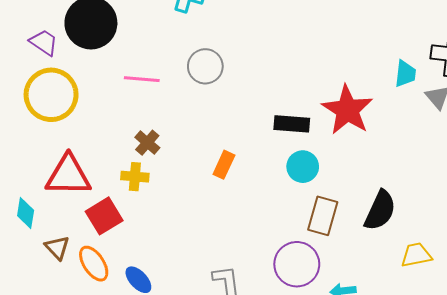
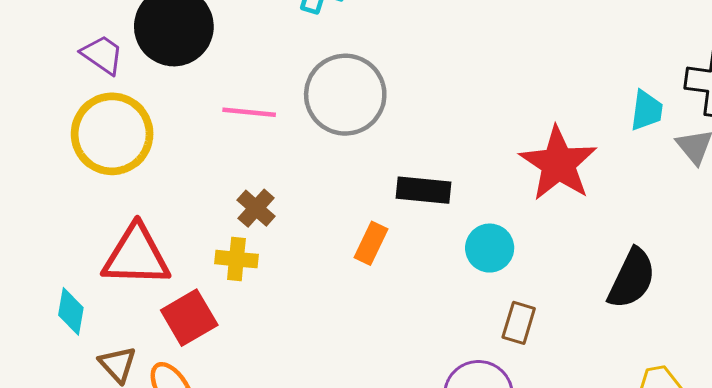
gray circle: (205, 66) -> (345, 95), size x1.5
black rectangle: (292, 124) -> (424, 190), moved
black semicircle: (380, 210) -> (632, 279), moved
brown rectangle: (323, 216) -> (519, 323), size x0.7

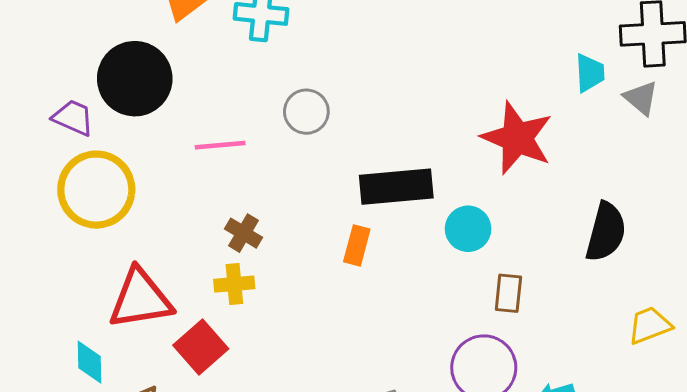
gray circle: (345, 95) -> (306, 112), size x0.6
black rectangle: (424, 190) -> (396, 187), size x1.4

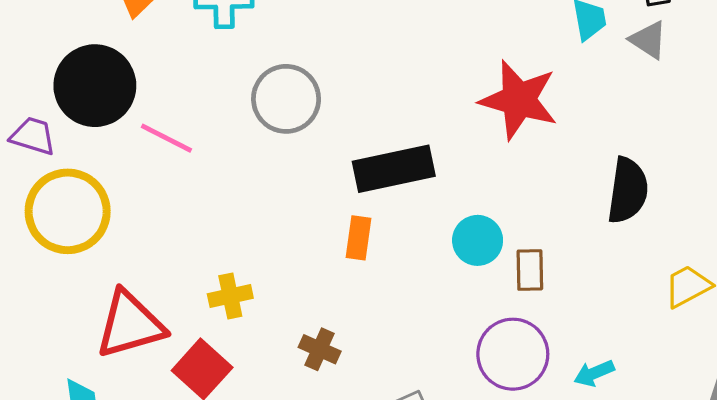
gray circle: (306, 112) -> (286, 99), size x1.4
pink line: (220, 145) -> (166, 138), moved, turned 39
cyan circle: (468, 229) -> (478, 240), moved
brown cross: (243, 233) -> (320, 349), moved

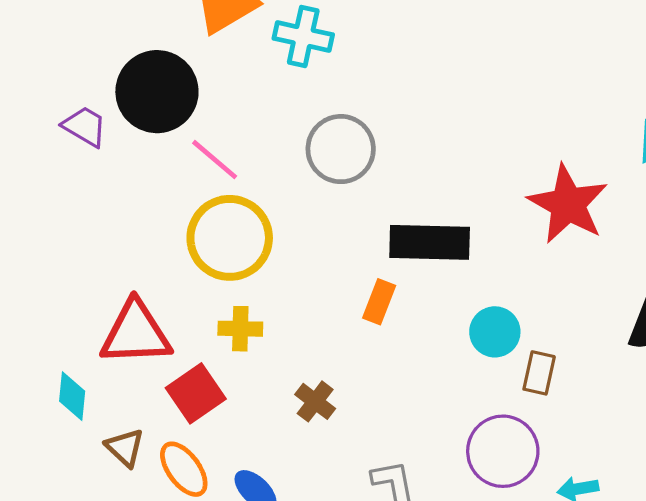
yellow circle: (68, 211) -> (230, 238), moved

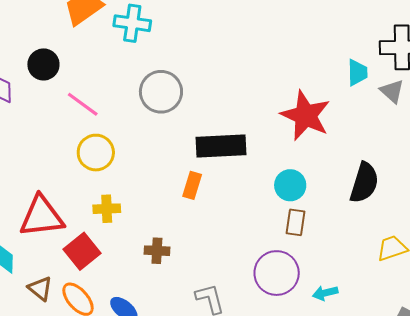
black circle: (157, 92) -> (43, 64), size x0.6
yellow circle: (230, 238) -> (96, 153), size x0.7
cyan circle: (495, 332) -> (290, 185), moved
brown cross: (315, 401) -> (157, 251), turned -30

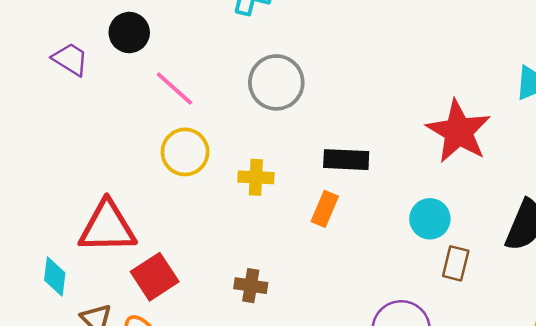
black rectangle: (221, 146) -> (346, 160), size x0.7
orange rectangle: (192, 185) -> (325, 209), moved
yellow cross: (107, 209) -> (256, 177), moved
brown rectangle: (296, 222) -> (456, 263), moved

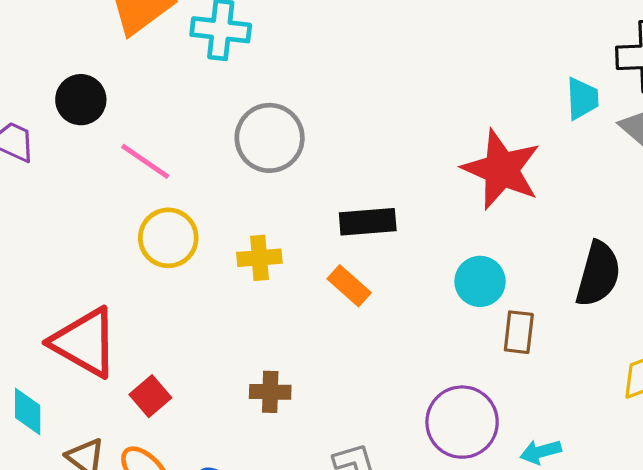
orange rectangle: (325, 209) -> (349, 286), turned -64
red triangle: (107, 227) -> (85, 342), turned 38
red square: (155, 277) -> (150, 396), size x0.7

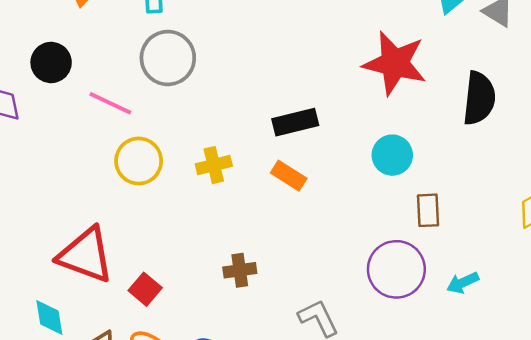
gray circle: (270, 138) -> (168, 58), moved
black semicircle: (598, 274) -> (479, 98), moved
brown rectangle: (519, 332) -> (428, 210), moved

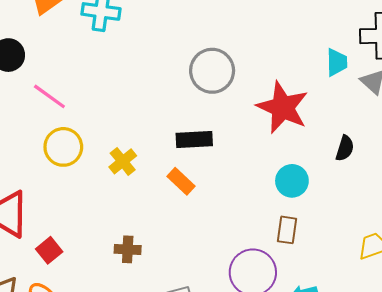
gray circle: (168, 58) -> (212, 71), moved
black semicircle: (479, 98) -> (345, 148), size x0.6
cyan circle: (392, 155) -> (292, 181), moved
yellow cross: (214, 165) -> (123, 161), turned -36

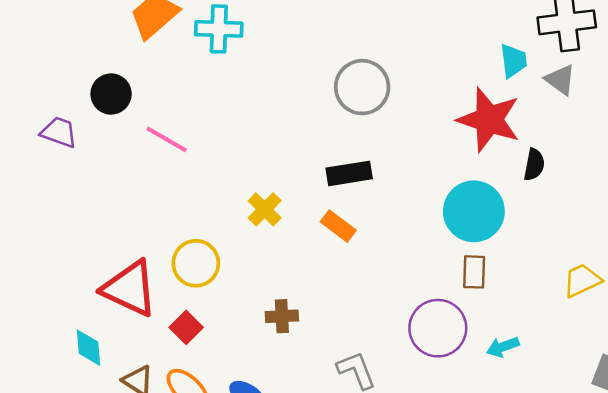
red star: (283, 107) -> (489, 120), moved
yellow circle: (63, 147) -> (196, 263), moved
cyan circle: (292, 181) -> (474, 211), size x1.5

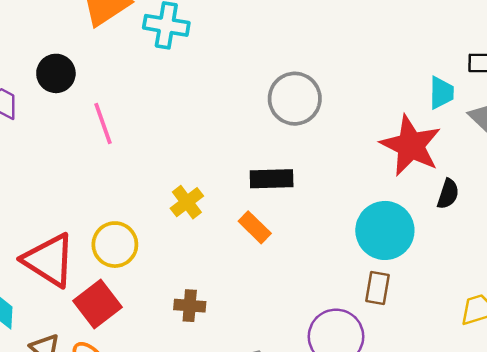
pink line: (167, 139) -> (103, 123), turned 33
red square: (186, 327) -> (98, 304), size x1.5

